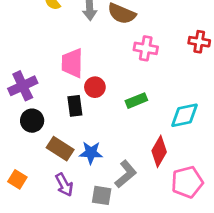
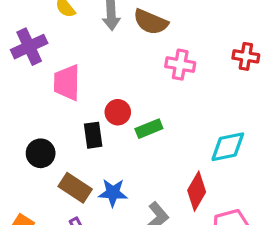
pink trapezoid: (72, 63) -> (67, 83), moved
purple cross: (23, 86) -> (29, 47), moved
green rectangle: (136, 101) -> (149, 129), moved

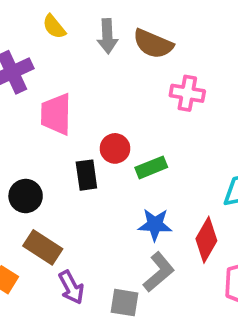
brown rectangle: (75, 188) -> (43, 247), moved
blue star: (113, 193) -> (155, 225), moved

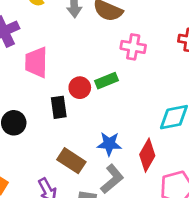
green rectangle: (151, 167) -> (106, 81), moved
brown rectangle: (43, 247) -> (71, 161), moved

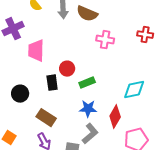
green rectangle: (106, 81) -> (87, 83), moved
brown rectangle: (71, 161) -> (46, 118), moved

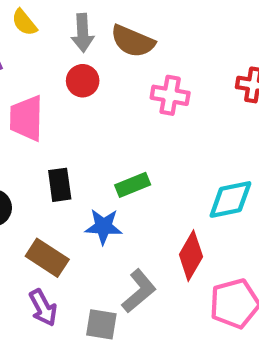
red circle: (67, 69) -> (83, 81), moved
blue star: (88, 109) -> (103, 226), moved

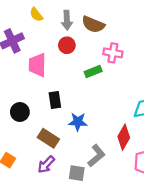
green rectangle: (133, 185) -> (93, 71), moved
purple arrow: (43, 308) -> (46, 164), turned 72

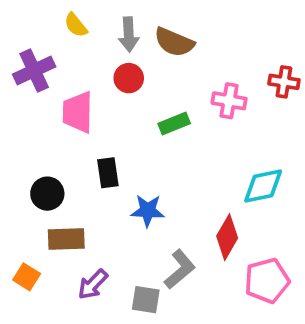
pink cross: (113, 53) -> (229, 101), moved
brown rectangle: (48, 138) -> (66, 239), moved, turned -35

